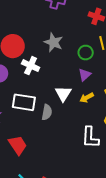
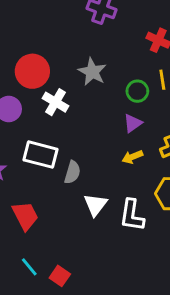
white triangle: (63, 94) -> (95, 205), moved

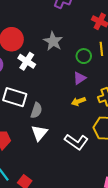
white triangle: (95, 205) -> (39, 133), moved
white L-shape: (132, 215) -> (76, 142), turned -65

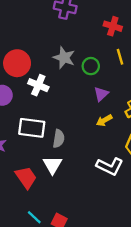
green circle: (84, 56) -> (91, 66), moved
white triangle: (39, 133) -> (52, 165), moved

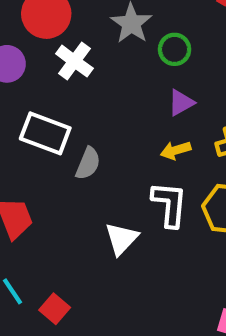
white triangle: (52, 165) -> (121, 239), moved
white L-shape: (110, 166) -> (169, 204), moved, turned -124

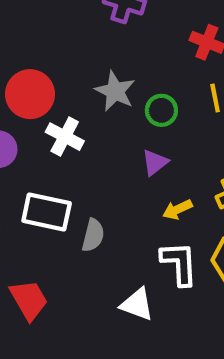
purple triangle: (181, 103) -> (155, 162), moved
white triangle: (121, 239) -> (137, 304), turned -45

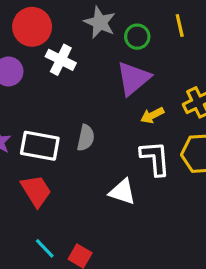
purple triangle: (155, 162) -> (133, 78), size x1.6
white rectangle: (47, 212) -> (40, 146), moved

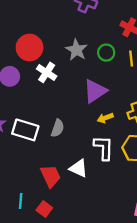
green circle: (137, 37) -> (106, 53), moved
red trapezoid: (36, 191) -> (51, 176), moved
cyan line: (45, 248) -> (21, 201), turned 42

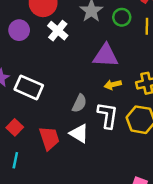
purple triangle: (95, 91) -> (106, 56), turned 30
gray semicircle: (58, 128) -> (79, 103), moved
red square: (44, 209) -> (15, 127), moved

